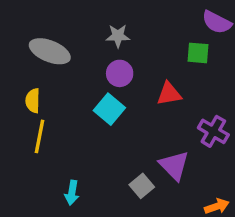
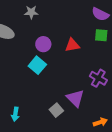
gray star: (118, 36) -> (31, 12), moved
green square: (198, 53) -> (101, 35), moved
red triangle: (169, 94) -> (72, 45), moved

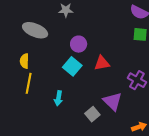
red triangle: (72, 45) -> (102, 63), moved
cyan arrow: (15, 114) -> (58, 98), moved

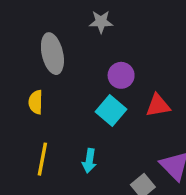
gray ellipse: (35, 30) -> (52, 54), turned 55
yellow line: (29, 83) -> (42, 159), moved

